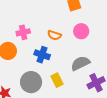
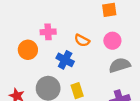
gray semicircle: (80, 63) -> (120, 65), moved

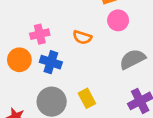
pink circle: (112, 41) -> (118, 20), moved
blue cross: (65, 60) -> (51, 62), moved

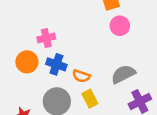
orange semicircle: (82, 37) -> (81, 76), moved
gray semicircle: (132, 59) -> (123, 74), moved

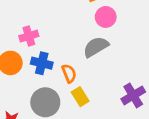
gray semicircle: (123, 74) -> (96, 47), moved
orange semicircle: (81, 76) -> (69, 73), turned -126

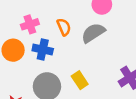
orange semicircle: (69, 73) -> (64, 27), moved

